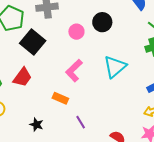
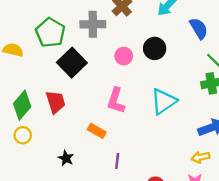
pink L-shape: (74, 71) -> (116, 101), turned -35
red trapezoid: (22, 77) -> (56, 102), turned -60
purple line: (81, 122) -> (117, 161), turned 32

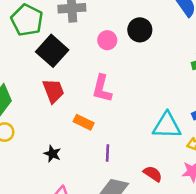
cyan triangle: (164, 101) -> (167, 126), moved, turned 40
red trapezoid: (56, 102) -> (53, 91), moved

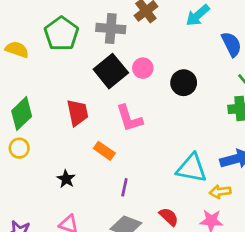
black circle: (140, 30) -> (184, 83), moved
black square: (52, 51) -> (111, 71), moved
pink L-shape: (102, 89) -> (129, 118), turned -40

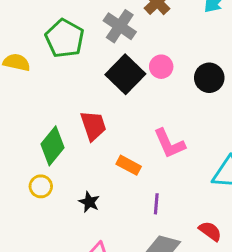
gray cross: (111, 29) -> (120, 26), turned 36
green diamond: (22, 114) -> (53, 146), moved
pink L-shape: (129, 118) -> (169, 143), moved
yellow circle: (19, 148) -> (41, 186), moved

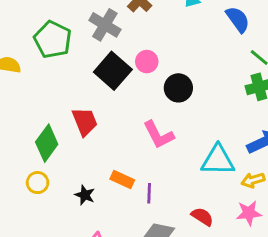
black circle: (209, 78) -> (178, 88), moved
orange rectangle: (129, 165) -> (122, 179), moved

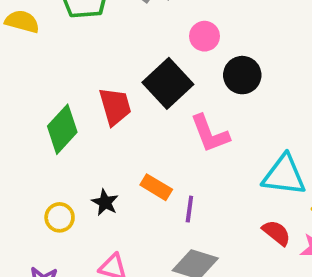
black square: (113, 71) -> (168, 83), moved
yellow circle: (38, 183) -> (60, 217), moved
red semicircle: (202, 217) -> (276, 233), moved

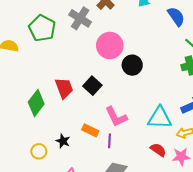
pink circle: (205, 36) -> (110, 46), size x1.6
black square: (168, 83) -> (92, 86), moved, size x0.7
pink L-shape: (210, 134) -> (116, 117), moved

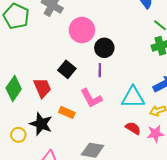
red trapezoid: (64, 88) -> (42, 88), moved
black star: (63, 141) -> (41, 124), size x1.6
purple line: (109, 141) -> (100, 70), moved

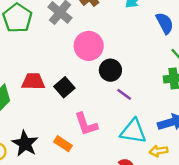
purple line: (100, 70) -> (124, 94), moved, turned -64
red trapezoid: (42, 88) -> (33, 81), moved, turned -75
orange rectangle: (67, 112) -> (63, 144), moved

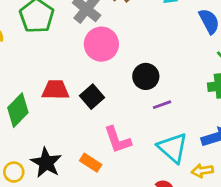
pink circle: (89, 46) -> (101, 44), moved
purple line: (124, 94) -> (162, 105), turned -56
cyan triangle: (133, 131) -> (173, 148), turned 32

